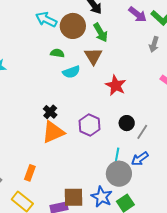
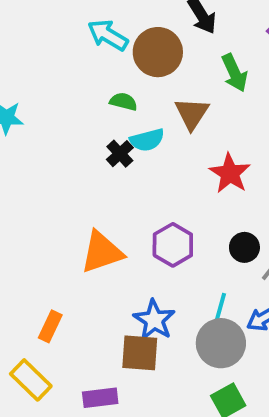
green arrow: (101, 32) -> (235, 73), moved
black cross: (50, 112) -> (120, 154), moved
brown square: (74, 197) -> (140, 353), moved
blue star: (102, 197) -> (154, 320), moved

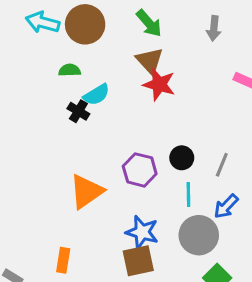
brown triangle: (192, 113) -> (150, 61), moved
red star: (230, 173) -> (159, 84), moved
black circle: (244, 247) -> (182, 158), moved
cyan line: (220, 308) -> (188, 194), moved

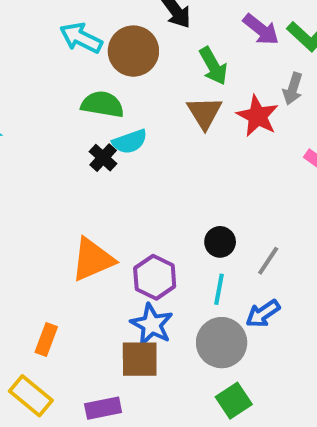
green semicircle: (70, 70) -> (102, 104), size x1.5
red star: (159, 84) -> (258, 116), moved
purple hexagon: (140, 170) -> (155, 277), moved

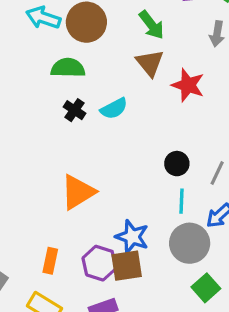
red star: (258, 116) -> (188, 85), moved
cyan semicircle: (130, 142) -> (114, 109), moved
purple hexagon: (155, 277) -> (99, 263), moved

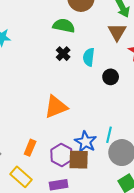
cyan semicircle: (114, 109) -> (89, 57), turned 114
black circle: (177, 164) -> (111, 77), moved
cyan line: (181, 201) -> (109, 135), moved

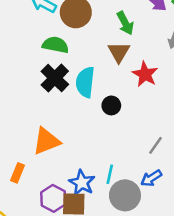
black cross: (63, 54) -> (55, 78), size x1.6
cyan semicircle: (89, 57) -> (85, 82), size x1.4
orange rectangle: (30, 148) -> (18, 173), moved

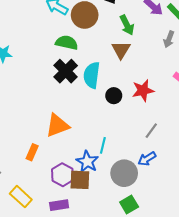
red star: (145, 74) -> (143, 90), moved, turned 30
cyan line: (110, 174) -> (103, 145), moved

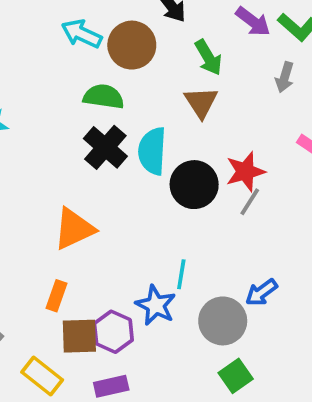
black circle: (114, 96) -> (194, 185), size x1.6
orange triangle: (57, 125) -> (74, 229), moved
gray line: (151, 131) -> (250, 202), moved
brown square: (80, 180) -> (79, 336), moved

